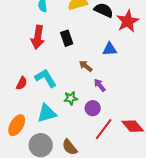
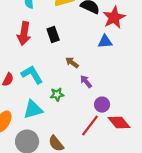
blue triangle: (110, 49) -> (105, 42), moved
purple circle: (93, 108) -> (102, 105), moved

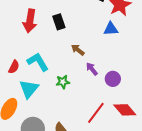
purple circle: (102, 105) -> (113, 79), moved
cyan triangle: (33, 110) -> (29, 89), moved, turned -35

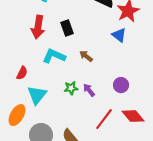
blue triangle: (111, 29) -> (119, 35), turned 42
cyan L-shape: (38, 62) -> (54, 56), moved, turned -35
purple arrow: (92, 69) -> (89, 90), moved

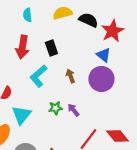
cyan L-shape: (54, 56) -> (38, 76), turned -65
brown arrow: (86, 56) -> (70, 76), turned 32
purple circle: (121, 85) -> (101, 79), moved, size x1.6

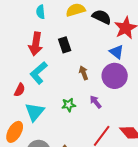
cyan L-shape: (38, 76) -> (39, 73), moved
purple arrow: (73, 110) -> (96, 102), moved

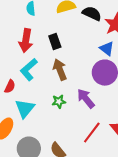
brown arrow: (84, 73) -> (60, 70), moved, size x1.5
purple arrow: (96, 102) -> (86, 99), size x1.5

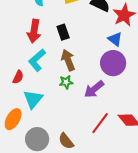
purple arrow: (86, 99) -> (94, 89), turned -90
green star: (59, 102) -> (66, 82), moved

